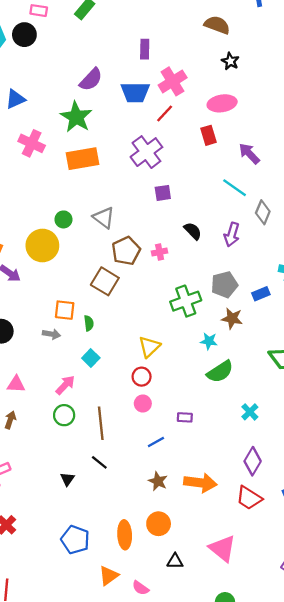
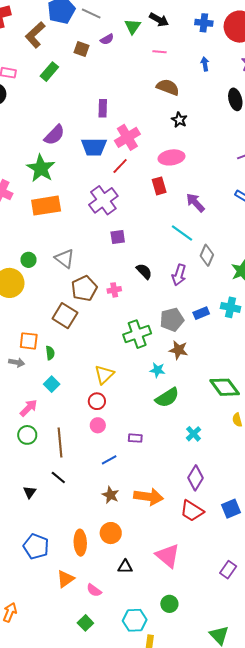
blue rectangle: (261, 294) -> (201, 313), moved

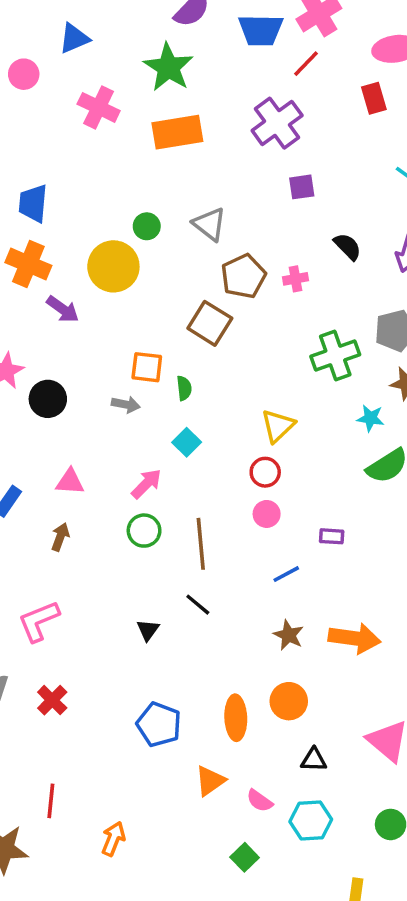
cyan hexagon: (135, 620) -> (311, 821), moved

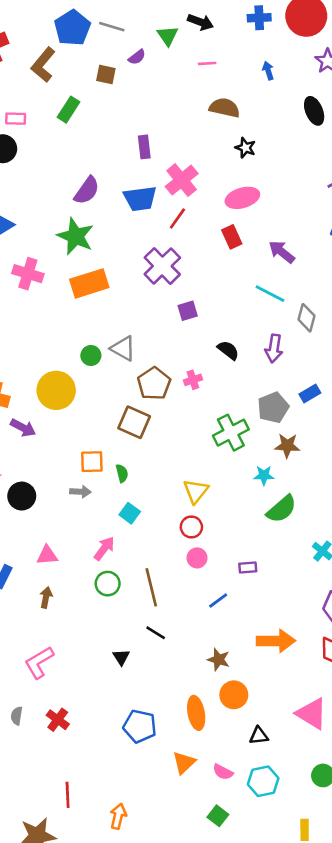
green circle: (147, 226) -> (91, 356), moved
brown star: (289, 635) -> (219, 660), moved

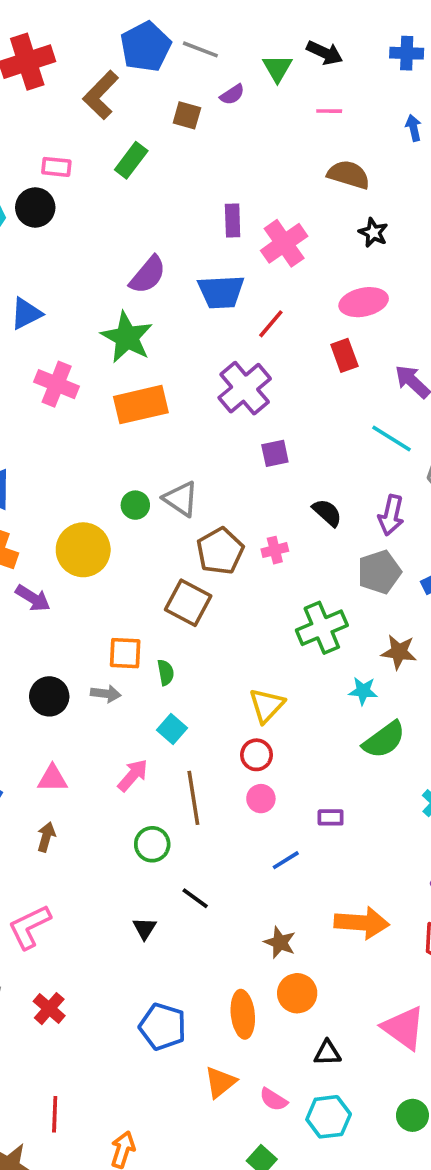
pink cross: (182, 180) -> (284, 243), moved
gray pentagon: (273, 408) -> (379, 572), moved
black circle: (22, 496) -> (49, 696), moved
green circle: (108, 584) -> (152, 844), moved
brown line: (151, 587) -> (193, 798), moved

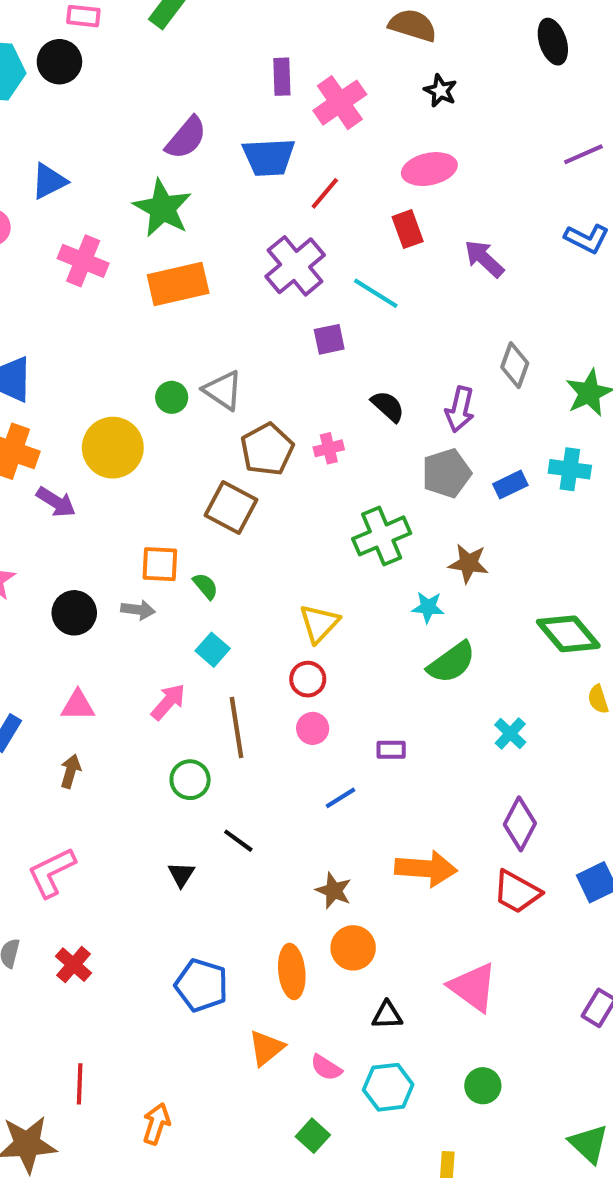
cyan line: (392, 439) -> (376, 293), moved
green semicircle: (166, 672) -> (205, 586), turned -30

